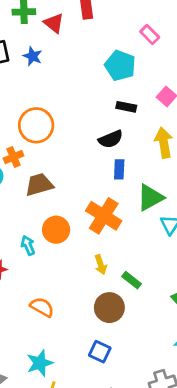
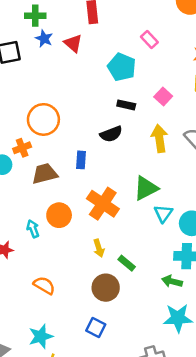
red triangle: (54, 23) -> (73, 43), moved
blue star: (33, 56) -> (44, 39), moved
blue rectangle: (119, 169) -> (81, 160), moved

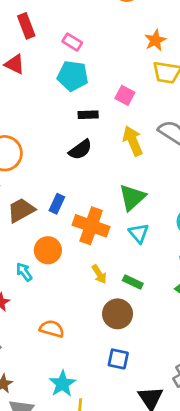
pink rectangle: (149, 40) -> (72, 42), moved
blue rectangle: (81, 160) -> (57, 204), moved, turned 36
cyan triangle: (163, 213) -> (139, 233), moved

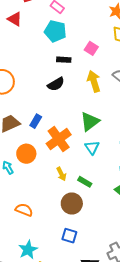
orange cross: (91, 226) -> (59, 139), turned 30

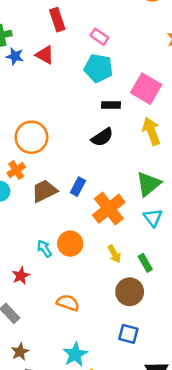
pink square: (91, 48) -> (146, 89), size x1.6
orange circle: (26, 154) -> (70, 244), moved
green rectangle: (85, 182) -> (145, 263), turned 32

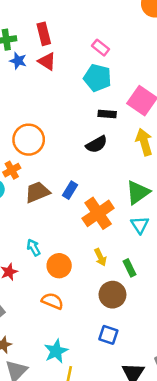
red rectangle: (57, 20) -> (44, 34), moved
orange circle: (70, 244) -> (59, 266), moved

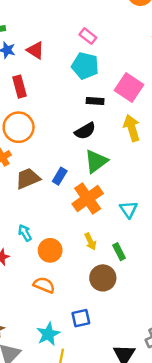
red rectangle: (44, 34) -> (19, 87), moved
green triangle: (138, 192) -> (96, 161), moved
blue square: (108, 335) -> (81, 318), moved, turned -30

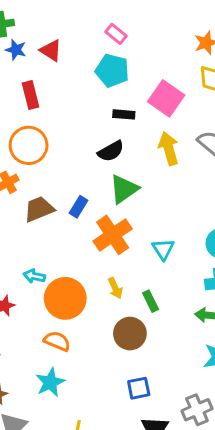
cyan arrow: (25, 233) -> (34, 276), turned -49
orange circle: (50, 250) -> (65, 298), size x1.4
blue square: (81, 318) -> (139, 388), moved
cyan star: (48, 334) -> (50, 382), moved

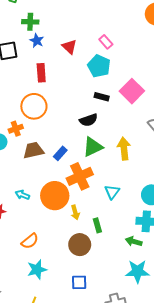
red triangle: (51, 51) -> (69, 47), moved
yellow arrow: (169, 149) -> (124, 149), moved
orange circle: (65, 298) -> (55, 196), moved
orange semicircle: (57, 341) -> (30, 241), turned 108
cyan star: (50, 382) -> (37, 269), moved

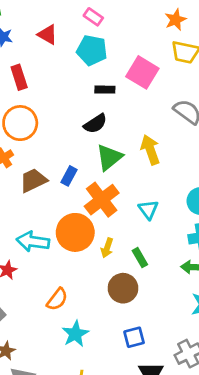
cyan arrow: (22, 195) -> (33, 242), size x1.6
yellow arrow: (75, 212) -> (107, 248), turned 48

